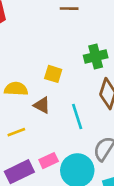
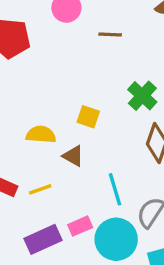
green cross: (96, 56) -> (142, 96), turned -35
cyan line: (77, 117) -> (115, 189), moved

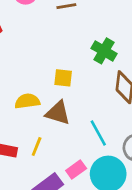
brown triangle: (73, 156) -> (58, 113), size x1.4
yellow line: (40, 189) -> (37, 146), turned -36

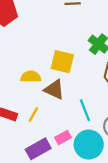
yellow square: (63, 78) -> (62, 62), size x1.5

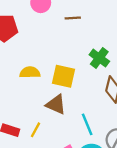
yellow semicircle: (31, 77) -> (30, 72), moved

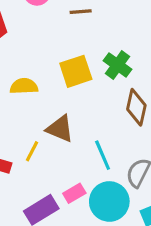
yellow square: (64, 76) -> (76, 71), moved, turned -30
yellow line: (36, 130) -> (32, 151), moved

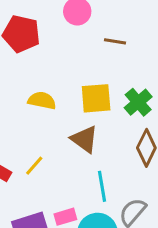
brown triangle: (60, 129) -> (85, 139), moved

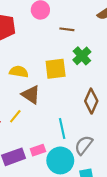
green cross: (138, 102) -> (82, 56), moved
brown triangle: (85, 139) -> (31, 95), moved

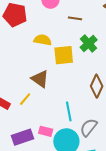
yellow semicircle: (19, 72) -> (43, 40), moved
pink rectangle: (38, 150) -> (46, 131), turned 32

